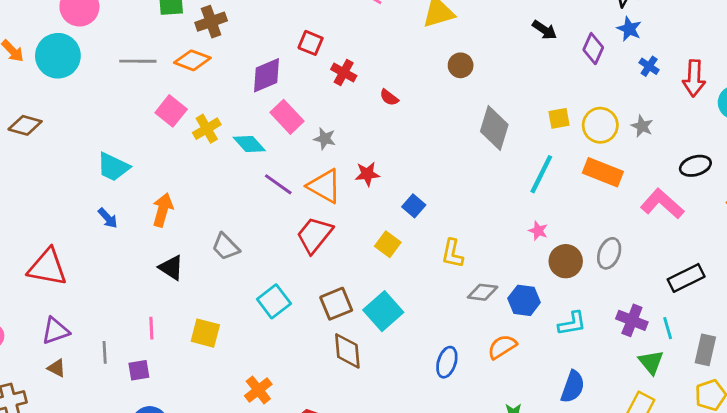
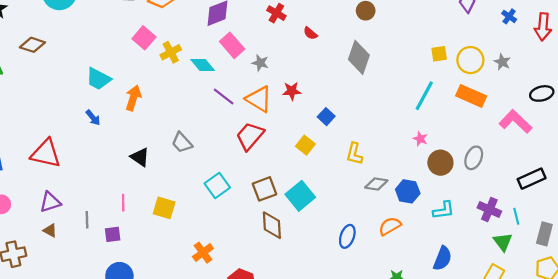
gray diamond: (494, 128) -> (359, 57), moved
orange arrow: (163, 210) -> (133, 98), moved

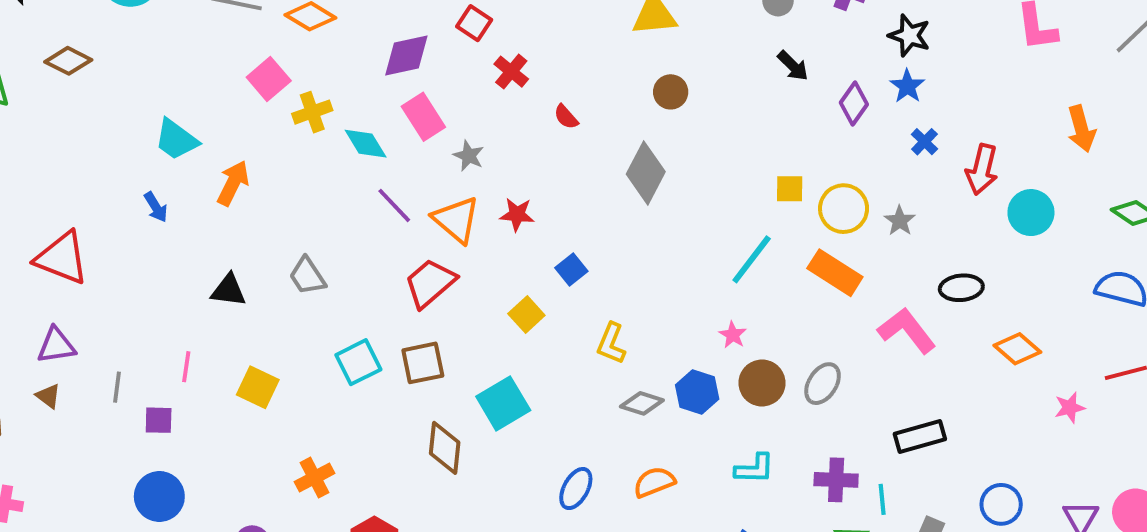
black triangle: (140, 157) -> (229, 290), turned -36
brown square: (265, 189) -> (423, 363), moved
blue hexagon: (408, 191) -> (697, 392), moved
purple cross: (489, 210) -> (836, 480), turned -30

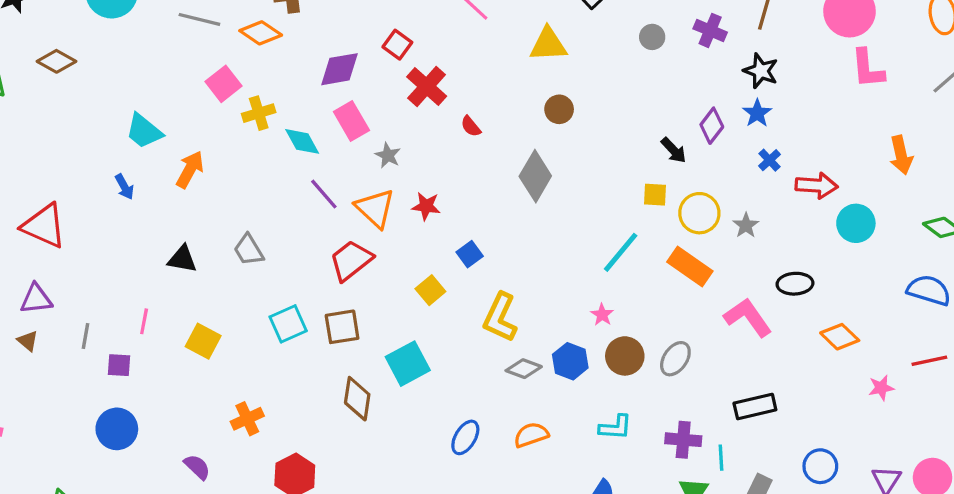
black arrow: (793, 66) -> (674, 150), moved
red cross: (511, 72) -> (427, 86), size x1.4
red arrow: (982, 169) -> (817, 185), turned -102
yellow L-shape: (611, 343) -> (500, 317), size x1.4

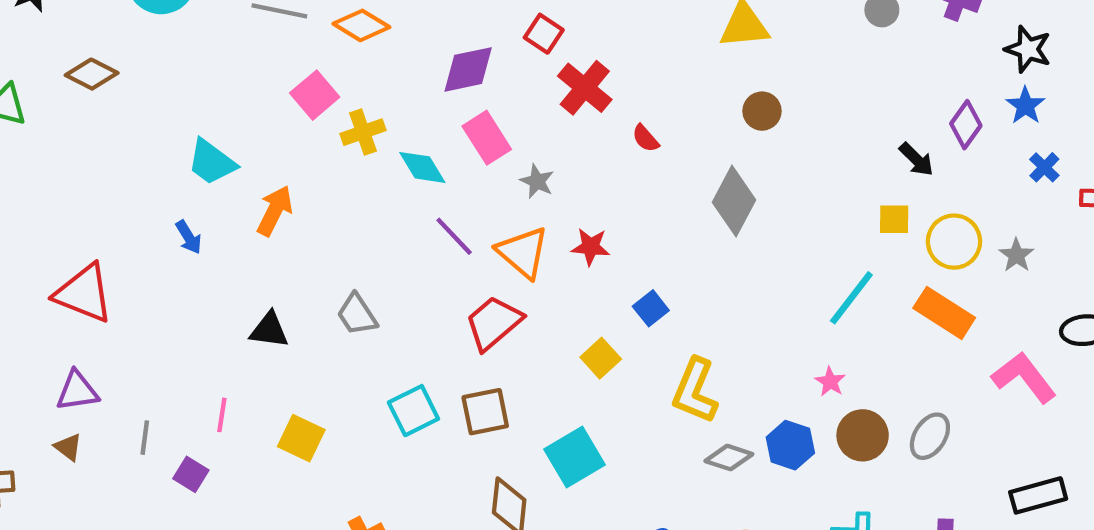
purple square: (119, 365) -> (191, 474), turned 30

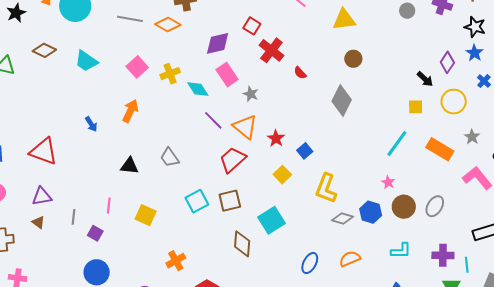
pink square: (315, 95) -> (137, 67), moved
cyan trapezoid: (212, 162) -> (86, 61), moved
yellow circle: (954, 242) -> (454, 102), moved
red star: (591, 247) -> (276, 138), moved, turned 30
gray star: (1016, 255) -> (472, 137), moved

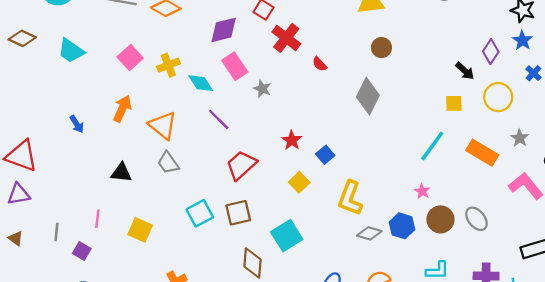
orange triangle: (245, 127) -> (163, 126), moved
purple triangle: (42, 196) -> (19, 194), moved
gray ellipse: (435, 206) -> (477, 219), turned -70

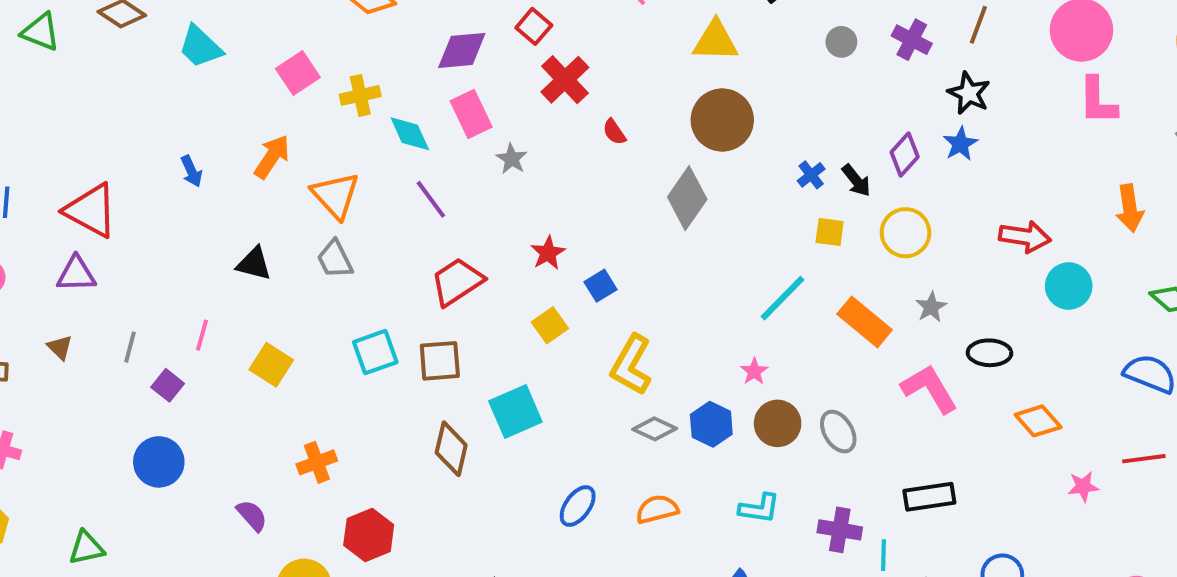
brown circle: (382, 48) -> (722, 120), size x1.8
blue cross: (533, 73) -> (811, 175), moved

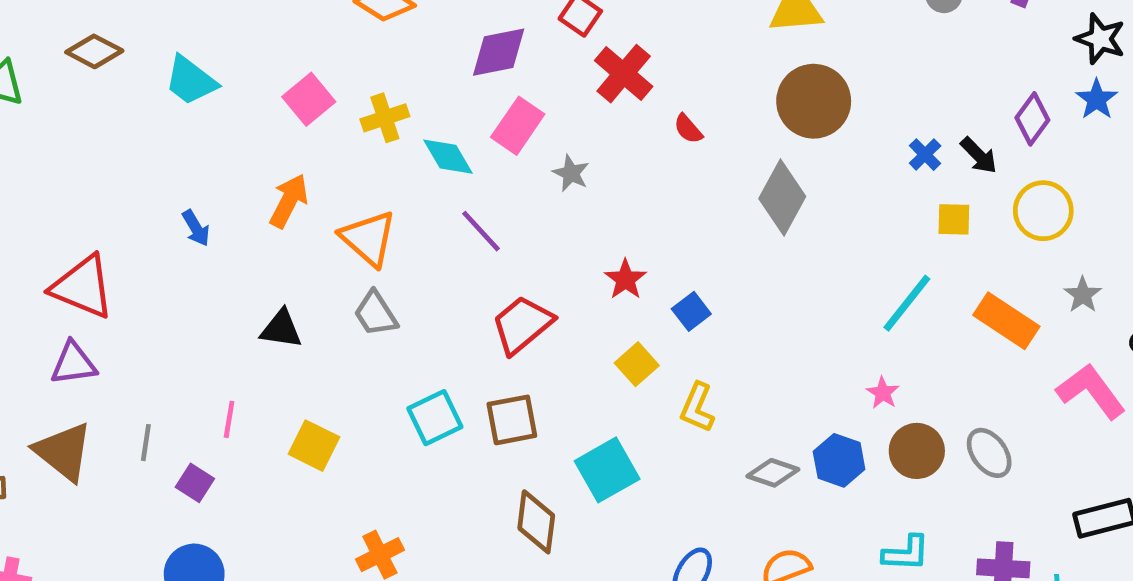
pink rectangle: (471, 114) -> (518, 126), turned 66
brown triangle: (60, 347) -> (63, 452), size x2.0
yellow L-shape: (631, 365) -> (697, 408), moved, size x0.7

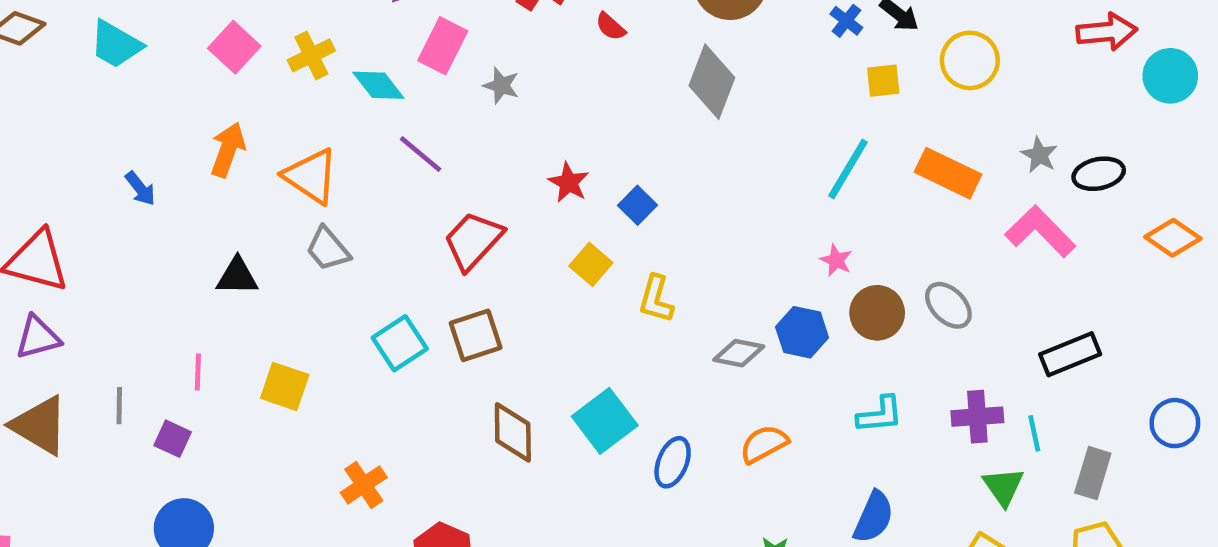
gray star: (1083, 295) -> (1039, 155), moved
cyan square: (607, 470) -> (605, 421), moved

